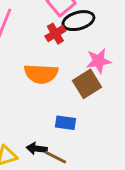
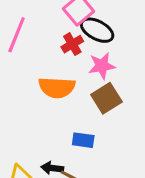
black ellipse: (78, 21) -> (97, 30), turned 44
pink star: (99, 61) -> (102, 66), moved

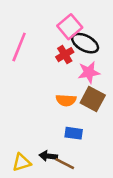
orange semicircle: (57, 87) -> (66, 100), moved, size x0.7
brown square: (106, 98) -> (93, 99), turned -30

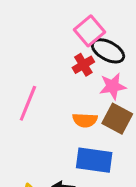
pink line: (19, 47) -> (28, 103), moved
blue rectangle: (74, 133) -> (94, 160), size x1.6

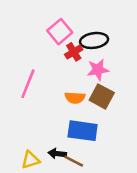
pink square: (90, 31) -> (60, 32), moved
black ellipse: (108, 51) -> (94, 40), turned -36

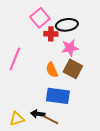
red cross: (74, 52) -> (51, 34), turned 32
orange semicircle: (75, 98) -> (52, 70), turned 63

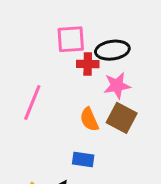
pink square: (40, 18) -> (71, 39), turned 36
blue rectangle: (58, 96) -> (83, 160), moved, size x0.6

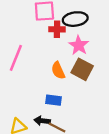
pink star: (117, 86) -> (79, 45), turned -30

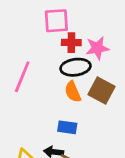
black ellipse: (75, 19) -> (75, 67), moved
pink star: (79, 45) -> (97, 48), moved, turned 30

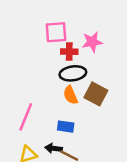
pink star: (97, 48) -> (92, 42), moved
pink line: (22, 77) -> (26, 117), moved

